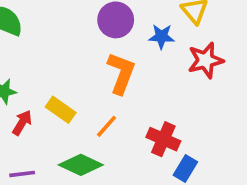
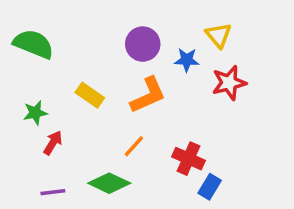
orange L-shape: (121, 73) -> (148, 95), turned 45
yellow rectangle: (61, 110) -> (90, 95), moved

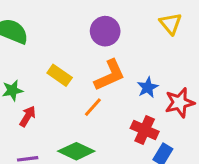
blue star: (187, 60) -> (148, 87), moved, turned -30
red star: (229, 83) -> (180, 103), moved
orange line: (134, 146) -> (93, 107), moved

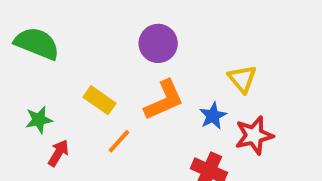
yellow triangle: (170, 24) -> (242, 79), moved
orange line: (93, 107) -> (119, 141), moved

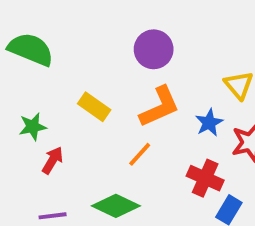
orange line: (119, 141) -> (140, 154), moved

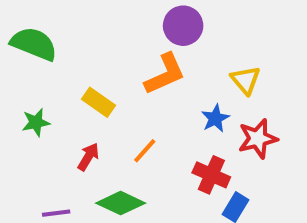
purple circle: (154, 49) -> (183, 26), moved
orange L-shape: (160, 107) -> (165, 74), moved
red arrow: (53, 160) -> (88, 157), moved

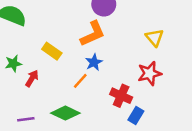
yellow triangle: (246, 80) -> (155, 38), moved
blue star: (215, 118) -> (94, 62), moved
red arrow: (88, 157) -> (32, 78), moved

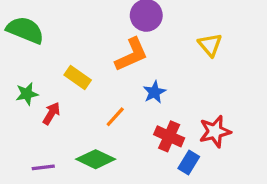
yellow triangle: (155, 38) -> (210, 45), moved
blue star: (94, 62) -> (154, 92), moved
red star: (150, 73) -> (215, 131), moved

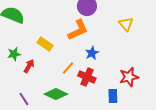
red cross: (169, 136) -> (87, 77), moved
blue rectangle: (189, 163) -> (113, 96), turned -32
purple line: (43, 167) -> (24, 99), turned 64

